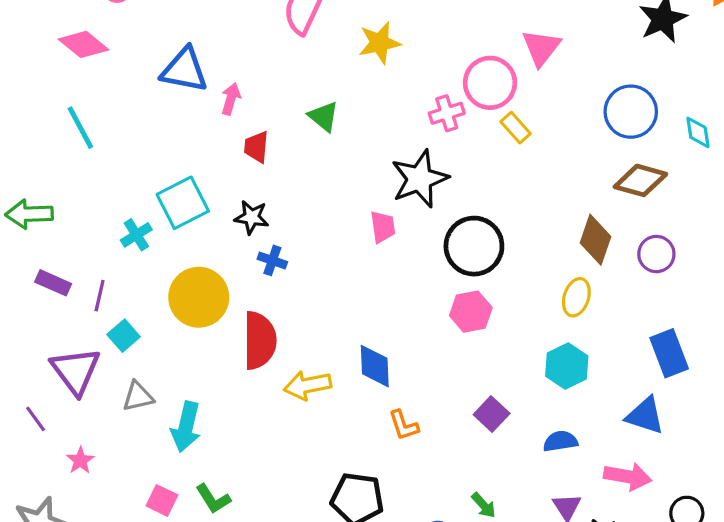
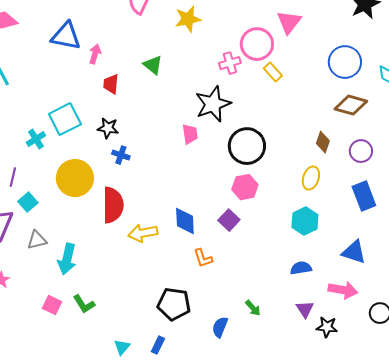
brown diamond: (596, 240) -> (323, 142), size x0.7
blue rectangle: (669, 353) -> (364, 196), moved
purple square: (492, 414) -> (229, 220), moved

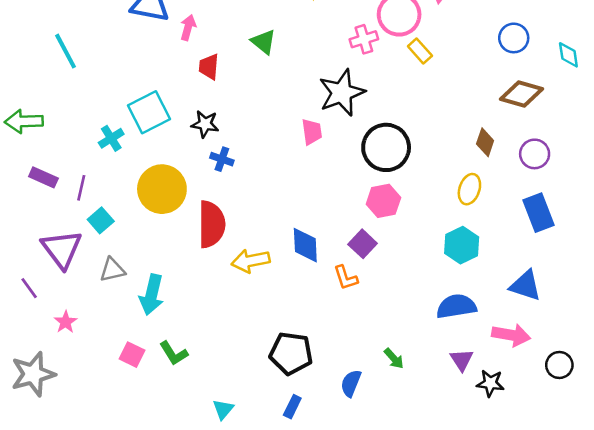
blue circle: (345, 62) -> (514, 38), size x0.7
orange L-shape: (203, 258) -> (346, 278), moved
blue semicircle: (301, 268) -> (456, 306), size x1.4
blue rectangle: (158, 345) -> (292, 407), moved

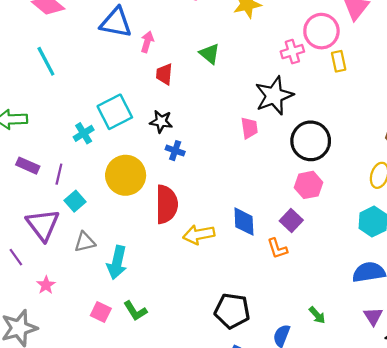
yellow rectangle: (420, 51) -> (339, 61), turned 30

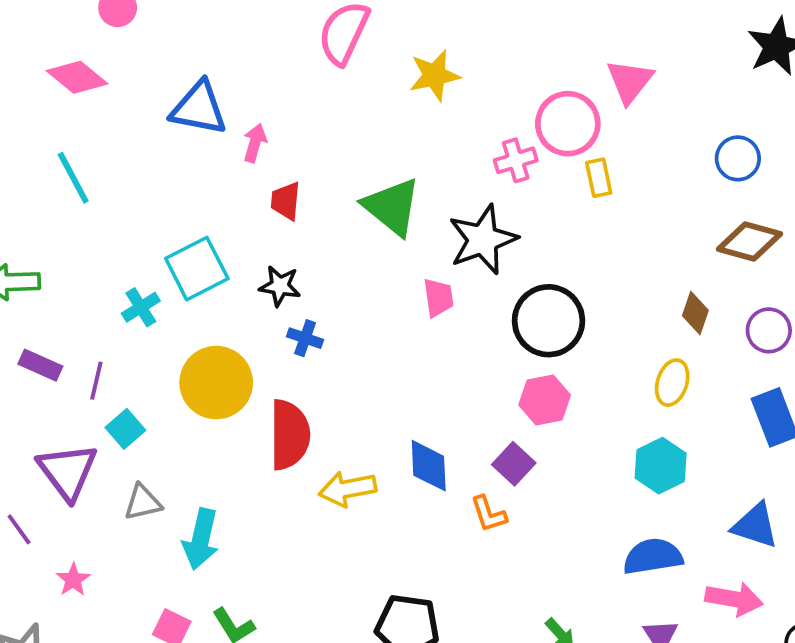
green triangle: (210, 54) -> (392, 207), moved, size x1.6

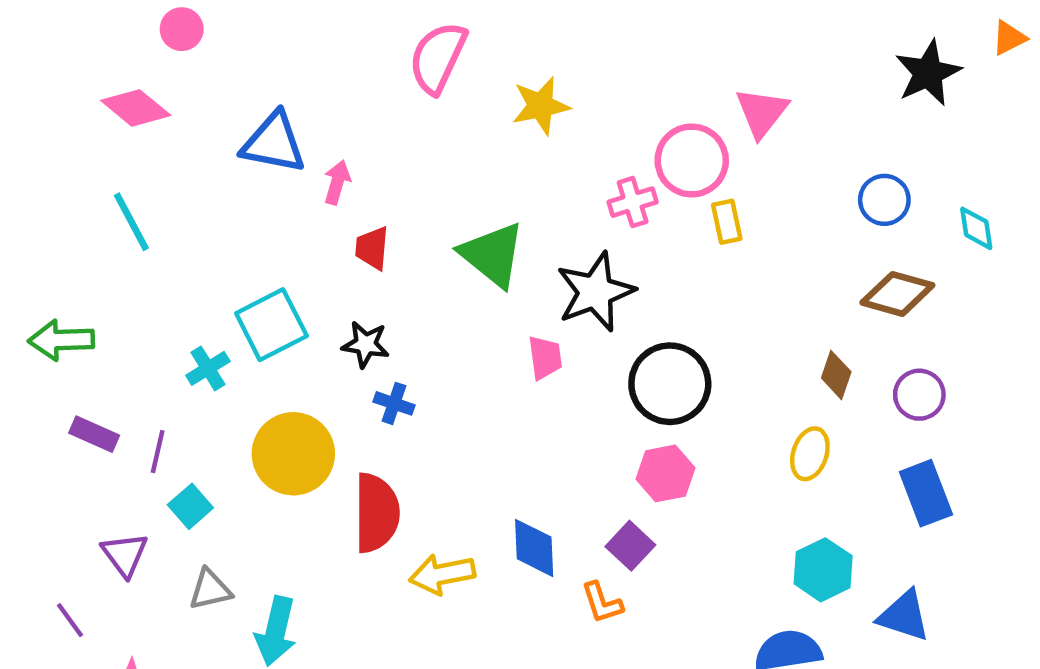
cyan hexagon: (661, 466) -> (823, 570), moved
purple triangle: (67, 471) -> (125, 554), size x0.7

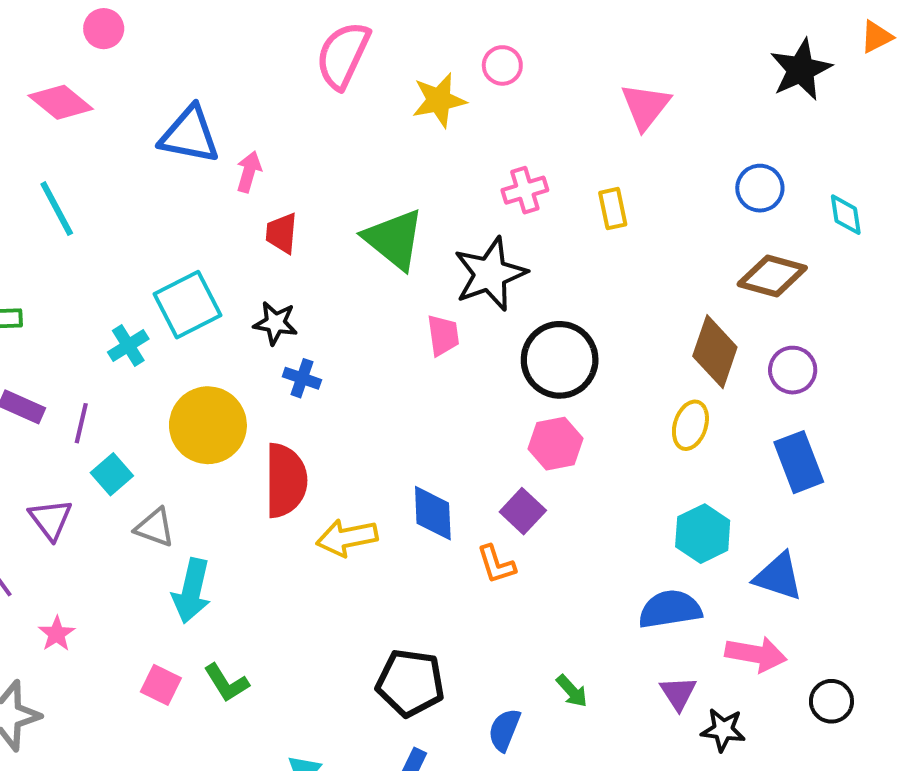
pink circle: (692, 160) -> (502, 65), moved, size x0.6
brown diamond: (836, 375) -> (715, 352), size x1.6
gray triangle: (210, 589) -> (155, 527), moved, turned 33

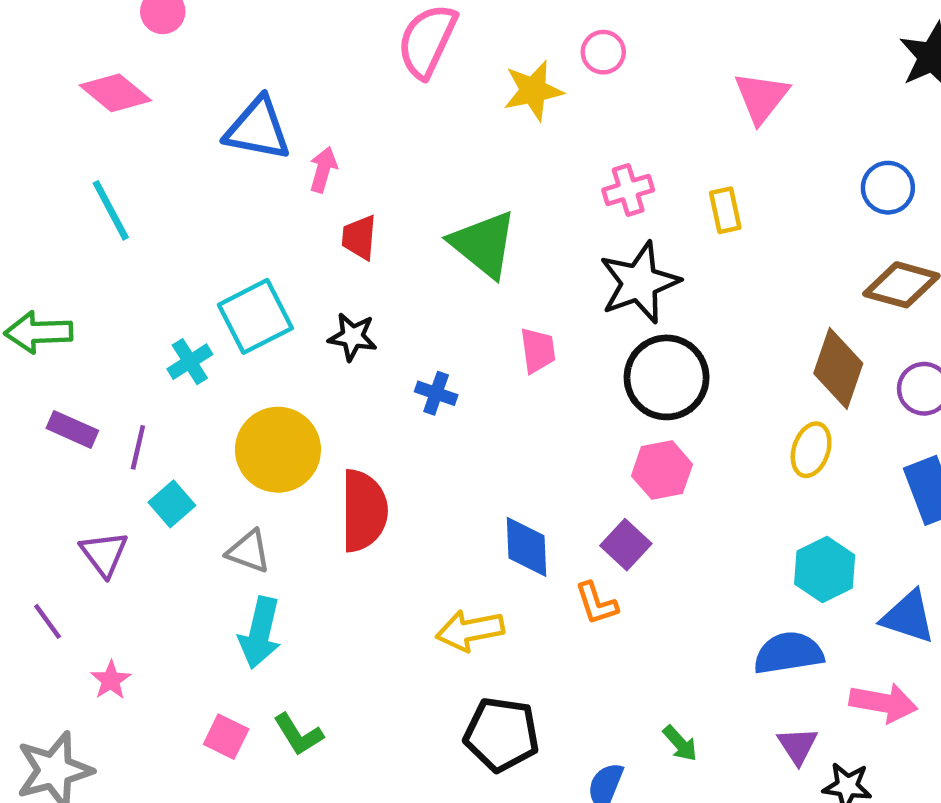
black star: (490, 274) -> (639, 283), moved
blue cross: (302, 378) -> (436, 393), moved
gray triangle: (155, 527) -> (249, 551), moved
yellow arrow: (347, 538) -> (470, 630), moved

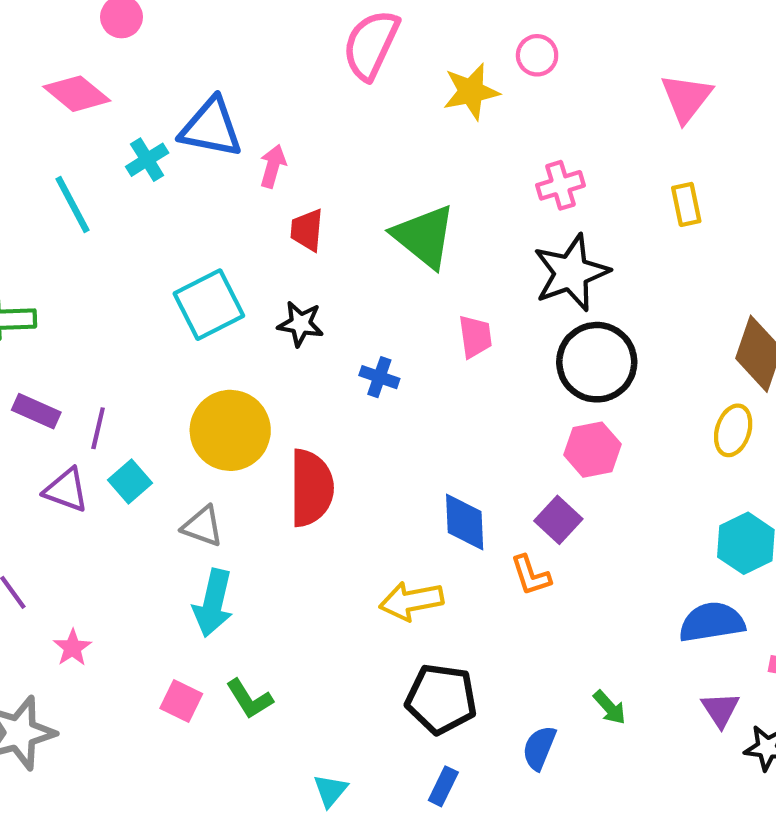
yellow rectangle: (725, 210) -> (686, 204), moved
cyan cross: (190, 362) -> (147, 160), moved
purple triangle: (104, 554) -> (66, 490), moved, turned -33

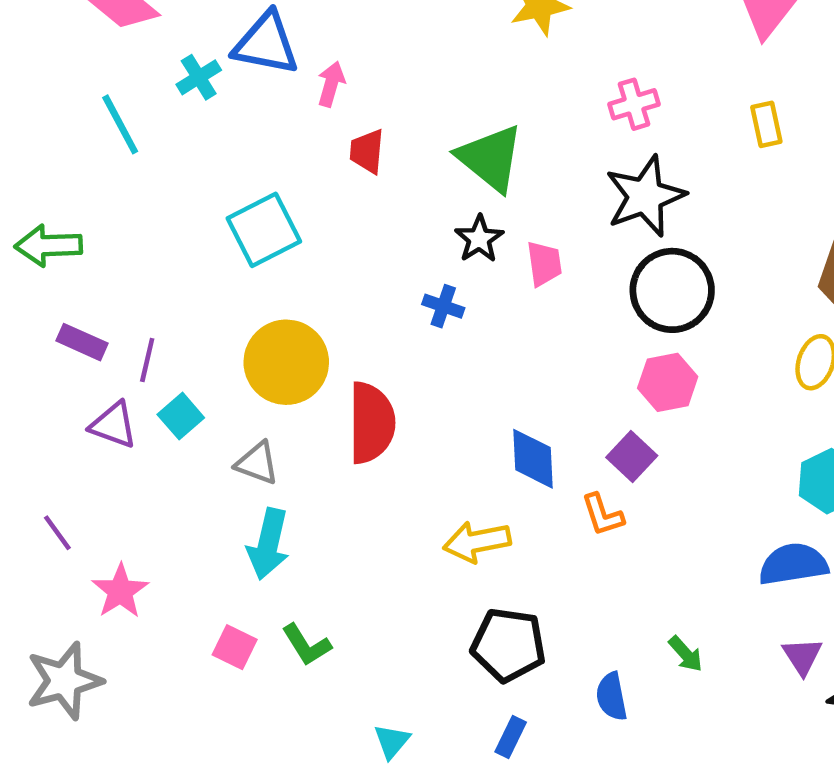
black star: (301, 324) -> (479, 239), moved, turned 30
pink star: (72, 648) -> (120, 591), size x1.4
blue semicircle: (539, 748) -> (612, 697), turned -33

